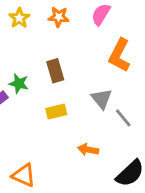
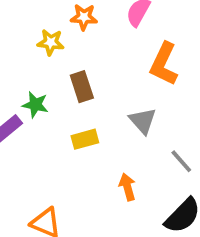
yellow star: (19, 18) -> (51, 42), moved, turned -30
gray line: (123, 118) -> (181, 161), moved
orange arrow: (88, 150) -> (127, 187), turned 66

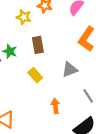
gray triangle: (143, 121) -> (70, 70), turned 42
yellow rectangle: (85, 139) -> (35, 75), turned 56

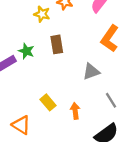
yellow rectangle: (35, 75) -> (48, 102), moved

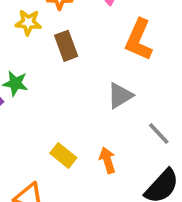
brown rectangle: (57, 44) -> (66, 46), moved

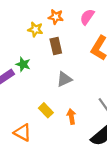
gray triangle: (120, 96) -> (64, 79), moved

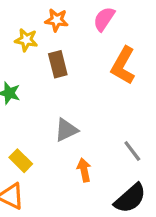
gray triangle: (64, 79) -> (66, 130), moved
yellow rectangle: (46, 110) -> (21, 161), moved

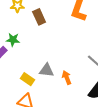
gray triangle: (66, 130) -> (46, 70), moved, turned 42

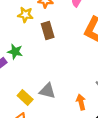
orange arrow: (67, 78) -> (81, 102), moved

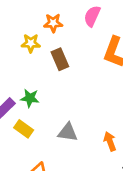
green star: (15, 52) -> (30, 98), moved
yellow rectangle: (25, 97) -> (24, 129), moved

